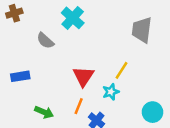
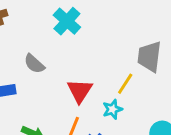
gray trapezoid: (142, 30) -> (149, 57), moved
gray semicircle: (45, 41) -> (34, 64), moved

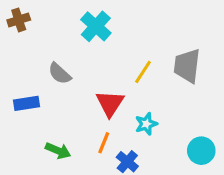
yellow line: (125, 84) -> (143, 72), moved

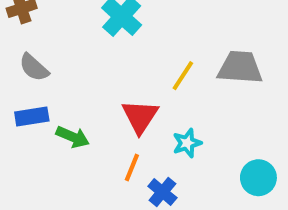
gray trapezoid: (187, 66) -> (240, 67), turned 87
gray semicircle: (60, 74) -> (34, 67), moved
green arrow: (58, 151) -> (73, 137), moved

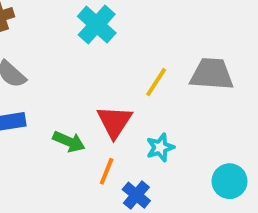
green arrow: (73, 137) -> (69, 142), moved

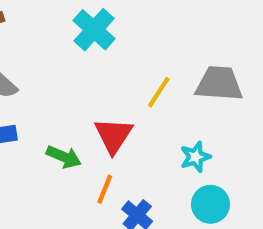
cyan star: (160, 147) -> (195, 157), moved
cyan circle: (230, 181) -> (210, 204), moved

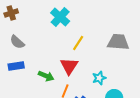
yellow line: (159, 92) -> (78, 43), moved
cyan star: (195, 157) -> (99, 78), moved

